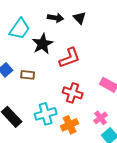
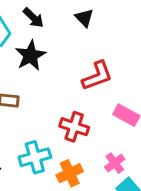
black arrow: (56, 18) -> (33, 18), moved, turned 35
red L-shape: (70, 58) -> (97, 76), moved

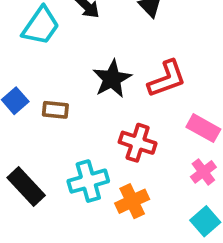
black star: (30, 56) -> (112, 79), moved
pink cross: (115, 163) -> (203, 172), moved

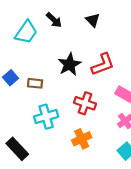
cyan cross: (88, 181) -> (46, 117), moved
black rectangle: (26, 187) -> (17, 149), moved

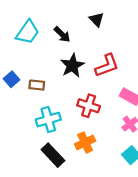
black arrow: (54, 20) -> (62, 34), moved
black rectangle: (17, 149) -> (53, 155), moved

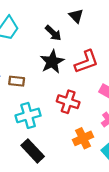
black arrow: (62, 34) -> (53, 33), moved
orange cross: (85, 143) -> (83, 138), moved

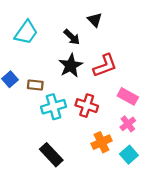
cyan cross: (28, 115) -> (54, 107), moved

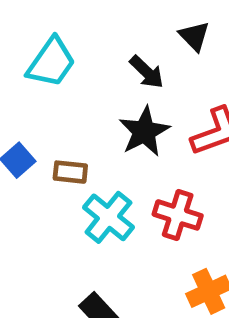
cyan cross: (54, 107) -> (108, 217), turned -35

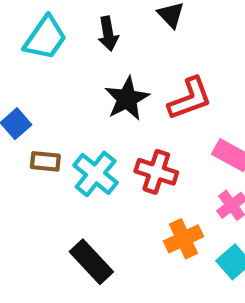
black arrow: (147, 72) -> (108, 34), moved, turned 36
brown rectangle: (70, 172) -> (45, 161), moved

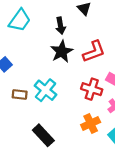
black arrow: (108, 34) -> (61, 26), moved
brown rectangle: (45, 161) -> (20, 94), moved
red cross: (156, 172) -> (92, 89), moved

